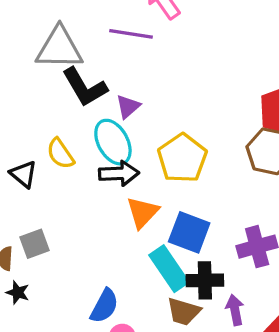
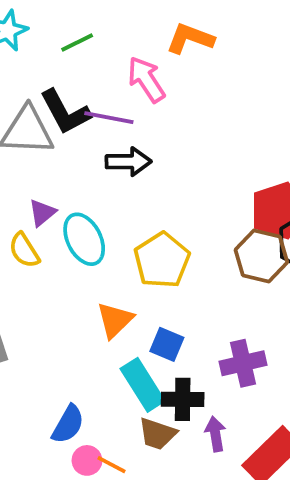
black L-shape: (85, 87) -> (65, 112), moved
purple triangle: (128, 107) -> (42, 213), moved
black arrow: (119, 173) -> (128, 162), moved
blue square: (189, 232) -> (167, 344), size x0.7

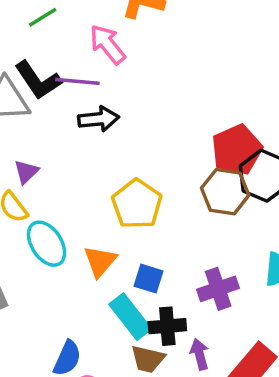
cyan ellipse: (84, 239) -> (47, 244), moved

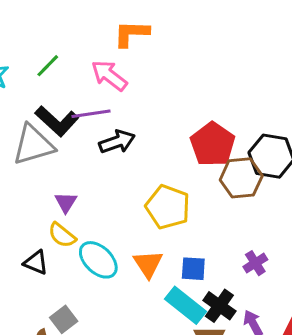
red pentagon: (237, 150) -> (213, 144), moved
purple cross: (218, 289) -> (255, 263), size x0.7
black cross: (167, 326) -> (219, 306), turned -36

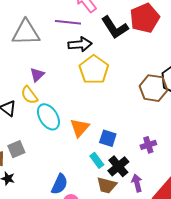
black L-shape: (57, 121) -> (115, 27), moved
red pentagon: (213, 144) -> (145, 18), moved
yellow pentagon: (168, 207) -> (94, 70), moved
cyan rectangle: (186, 305) -> (97, 160), size x0.6

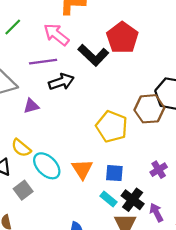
yellow pentagon: (94, 70) -> (112, 127), moved
purple triangle: (37, 75) -> (31, 106), moved, turned 42
gray square: (16, 149) -> (23, 190), moved

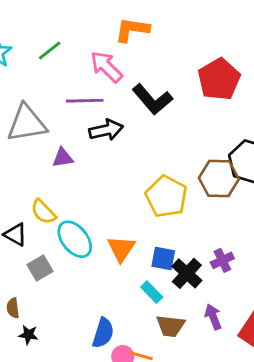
red pentagon: (122, 38) -> (219, 79), moved
black cross: (133, 200) -> (187, 273), moved

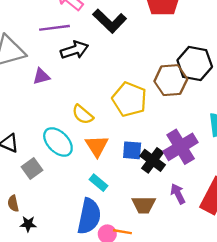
yellow semicircle: (43, 212) -> (83, 114), moved
purple cross: (222, 260) -> (181, 147), size x1.8
cyan rectangle: (152, 292) -> (99, 183), moved
blue semicircle: (103, 333) -> (89, 216), size x1.4

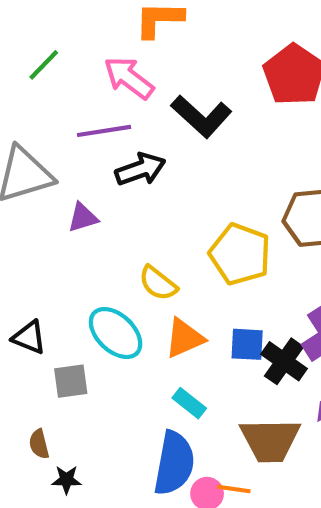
orange triangle: (97, 146) -> (184, 338), turned 40
gray square: (32, 168) -> (71, 381), turned 30
brown trapezoid: (144, 205) -> (270, 440), size x1.4

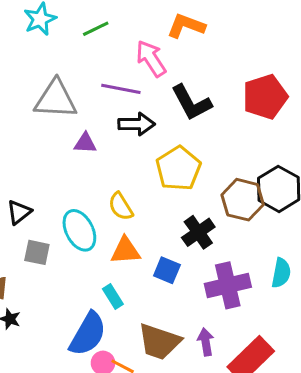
yellow pentagon: (240, 254) -> (178, 168), moved
black triangle: (29, 337) -> (19, 212), turned 40
black cross: (284, 361) -> (198, 232), moved

